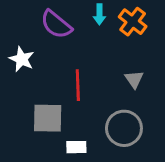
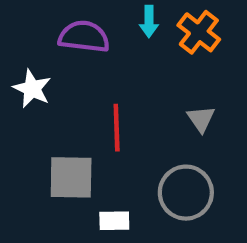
purple semicircle: (56, 25) -> (84, 37), turned 148

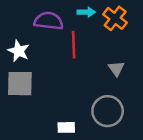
cyan arrow: (149, 21) -> (86, 12), turned -90
red line: (117, 128) -> (74, 45), moved
gray square: (71, 177) -> (20, 84), moved

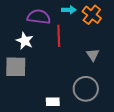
white star: (19, 51) -> (25, 41), moved

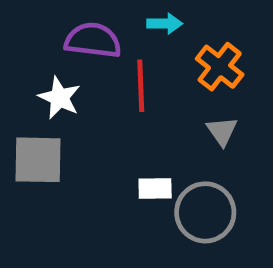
orange cross: (92, 15) -> (220, 67), moved
white rectangle: (53, 102) -> (155, 189), moved

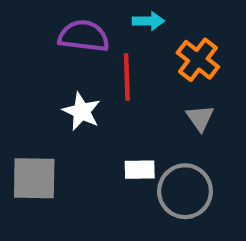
white star: (59, 98) -> (82, 111), moved
gray square: (38, 160) -> (34, 178), moved

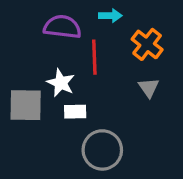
white rectangle: (140, 170) -> (75, 112), moved
gray square: (34, 178) -> (26, 105), moved
gray circle: (185, 191) -> (102, 150), moved

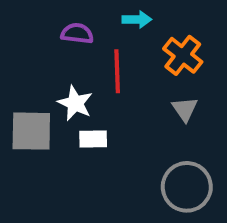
purple semicircle: (62, 27) -> (77, 33), size x0.7
gray circle: (102, 150) -> (187, 187), moved

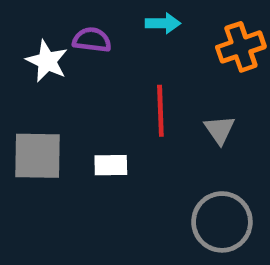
orange cross: (183, 55) -> (241, 47), moved, turned 33
red line: (117, 71) -> (160, 111), moved
white star: (75, 103) -> (47, 61), moved

